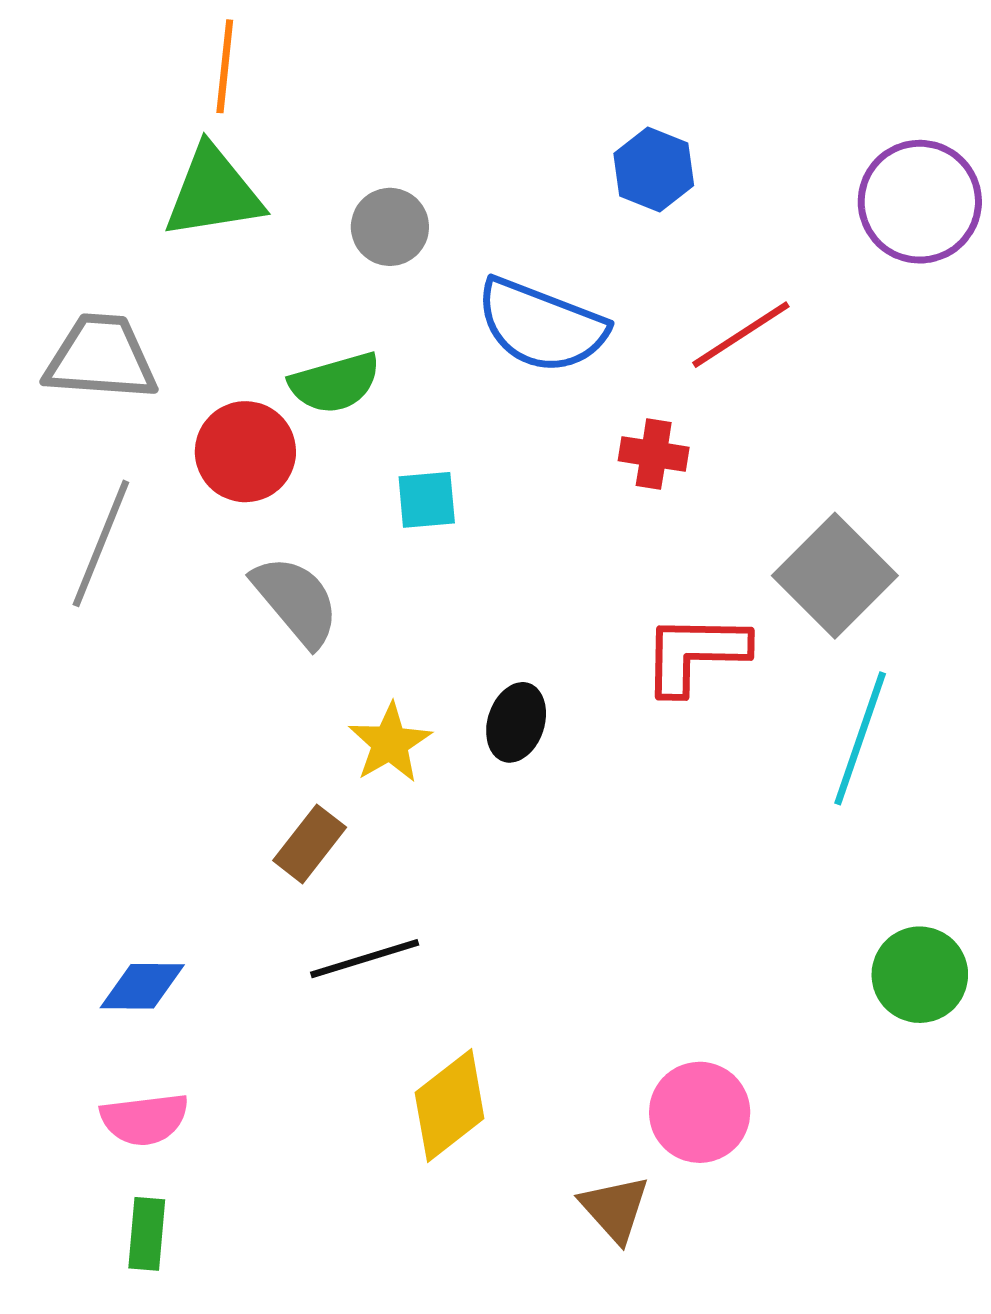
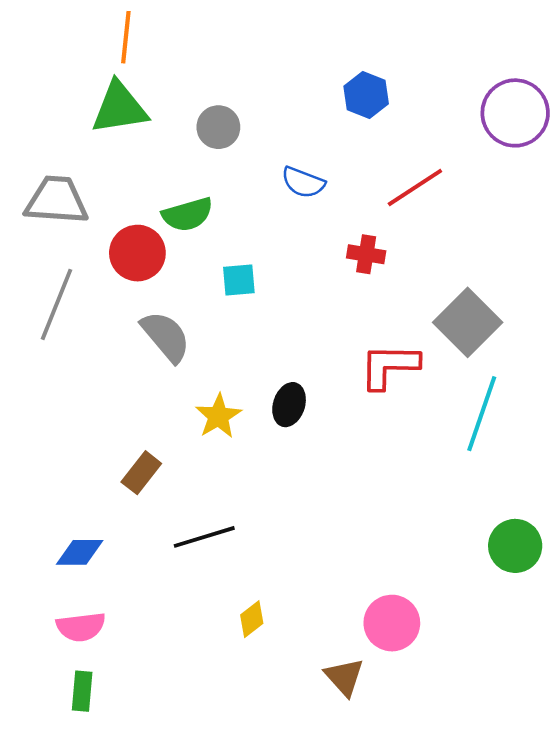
blue semicircle: (541, 326) -> (303, 182), size x0.6
brown rectangle: (310, 844) -> (141, 473), moved
yellow diamond: (450, 1105) -> (252, 619), size x0.6

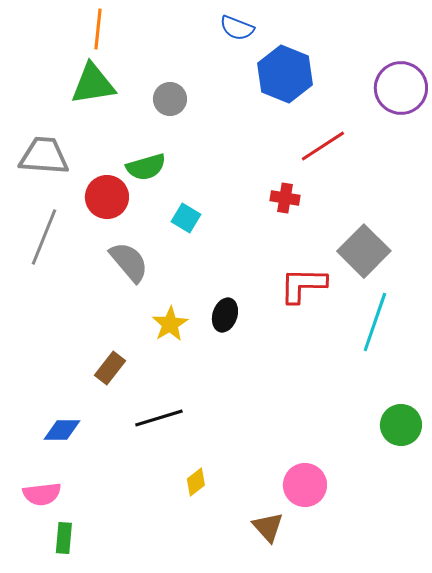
blue hexagon: (366, 95) -> (285, 74), size x1.6
blue semicircle: (303, 182) -> (237, 28), moved
cyan square: (239, 280) -> (186, 218), turned 36
pink semicircle: (81, 627) -> (42, 494), moved

